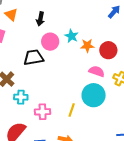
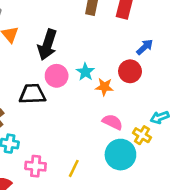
black arrow: (40, 19) -> (47, 45), size x1.6
red circle: (108, 50) -> (130, 71), moved
cyan circle: (94, 95) -> (120, 155), moved

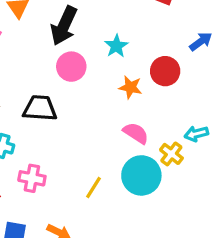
blue arrow: (145, 47) -> (201, 42), moved
cyan star: (85, 72) -> (116, 46), moved
black trapezoid: (32, 94) -> (40, 108), moved
yellow line: (74, 168) -> (94, 187), moved

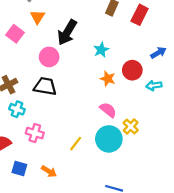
pink circle: (71, 67) -> (49, 57), moved
cyan arrow: (196, 134) -> (154, 85), moved

